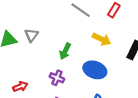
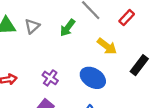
green arrow: (65, 51) -> (67, 28), moved

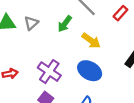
yellow arrow: (107, 46) -> (91, 41), moved
purple cross: (50, 78) -> (49, 72), size x1.5

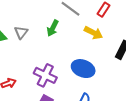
yellow arrow: (91, 41) -> (93, 33), moved

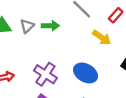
green arrow: (53, 28) -> (50, 26), moved, turned -126

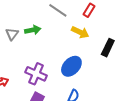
blue ellipse: (86, 73) -> (71, 66), turned -65

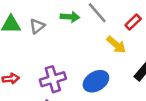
green arrow: (33, 30) -> (70, 17), moved
purple cross: (36, 74) -> (53, 79), turned 35

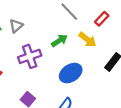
green arrow: (70, 17) -> (59, 41), moved, turned -35
purple cross: (53, 79) -> (30, 56), moved

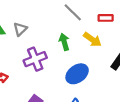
red rectangle: (102, 19) -> (106, 18), turned 48
green arrow: (59, 41) -> (64, 42), turned -70

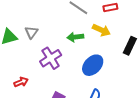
green arrow: (64, 42) -> (75, 37), turned -70

